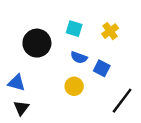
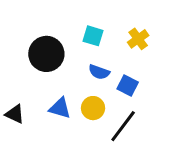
blue triangle: (17, 83) -> (60, 108), moved
black line: (122, 101) -> (123, 126), moved
black triangle: (21, 108) -> (15, 114), moved, turned -42

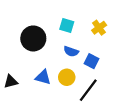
black triangle: (15, 114) -> (11, 82), turned -40

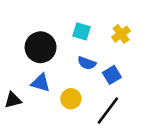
blue square: (92, 61) -> (112, 75), turned 32
blue triangle: (43, 77) -> (41, 83), moved
yellow circle: (67, 77) -> (71, 99), moved

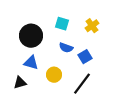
black triangle: (13, 100) -> (20, 83), moved

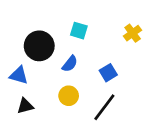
yellow cross: (92, 26) -> (133, 33), moved
blue semicircle: (66, 48) -> (70, 64), moved, turned -72
blue triangle: (31, 63) -> (19, 75), moved

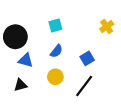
cyan square: (79, 31) -> (55, 25), moved, turned -32
black circle: (39, 46) -> (15, 37), moved
blue triangle: (19, 75) -> (26, 60), moved

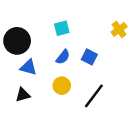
blue square: (87, 58) -> (89, 57), moved, turned -32

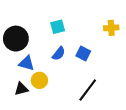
yellow cross: (119, 29) -> (111, 28), turned 32
yellow circle: (62, 86) -> (39, 80), moved

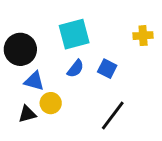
cyan square: (58, 27) -> (74, 34), size x1.6

